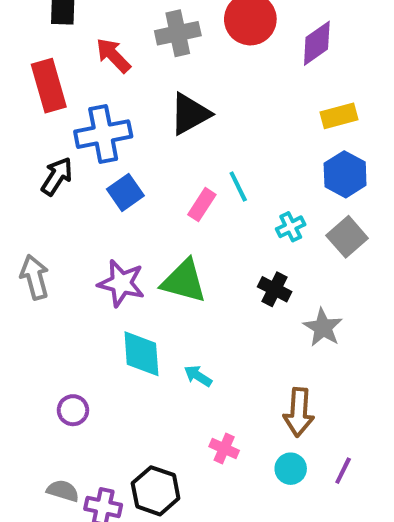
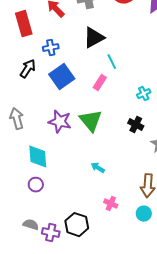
blue cross: (103, 134) -> (51, 48), size x0.6
cyan line: (238, 186) -> (112, 62), moved
blue square: (125, 192) -> (62, 77), size x1.4
green triangle: (184, 281) -> (91, 121), turned 35
cyan diamond: (141, 354) -> (38, 157), moved

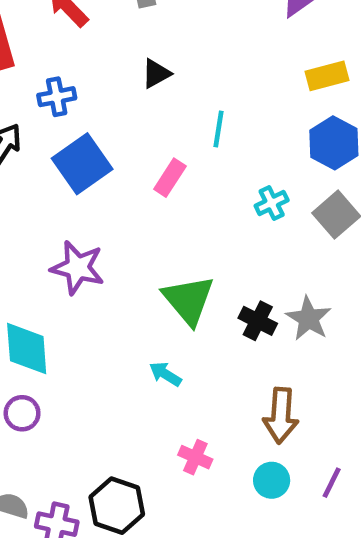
black triangle: (94, 38) -> (156, 74), size x0.6
cyan line: (112, 62) -> (218, 129), moved, turned 35
green triangle: (91, 121) -> (188, 300), moved
black cross: (136, 125) -> (258, 321), moved

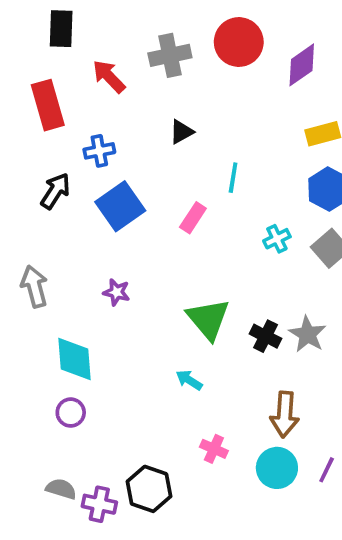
purple star: (78, 268) -> (117, 292), size x0.6
cyan circle: (272, 480) -> (277, 468), size x1.4

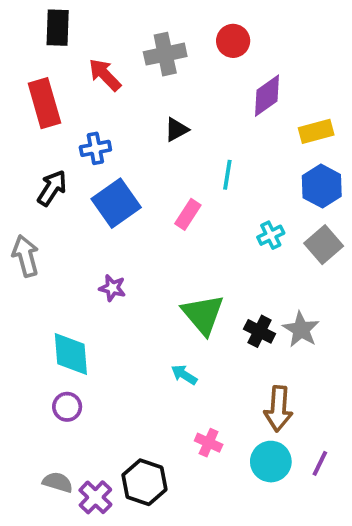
red circle: (239, 42) -> (233, 41), size x0.7
purple diamond: (302, 65) -> (267, 96), moved
gray arrow: (34, 286) -> (26, 256), moved
purple cross: (99, 504) -> (95, 497), turned 32

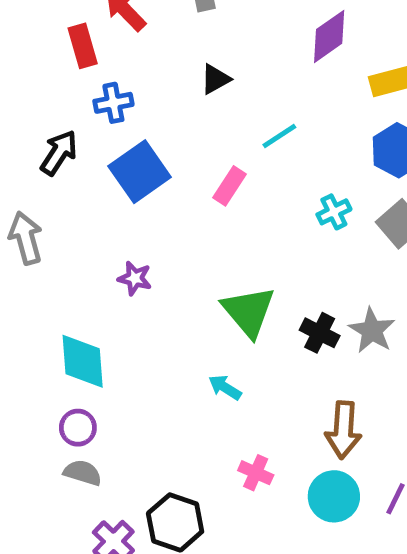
red rectangle: (44, 103) -> (83, 46), moved, size x0.7
cyan line: (227, 175) -> (279, 136), turned 48
gray semicircle: (58, 482) -> (83, 473), moved

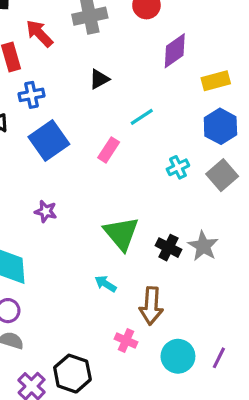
brown arrow: (343, 430) -> (151, 306), moved

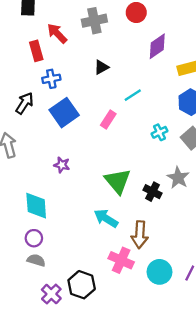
gray star: (203, 246) -> (178, 178), moved
cyan arrow: (106, 284) -> (106, 218), size x1.5
pink cross: (126, 341) -> (121, 260), size x1.5

